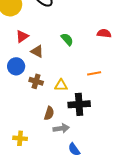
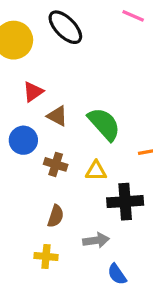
green semicircle: (67, 39) -> (104, 124), moved, size x1.6
brown semicircle: (49, 113) -> (56, 216), moved
yellow cross: (20, 138) -> (46, 256), moved

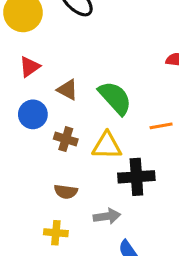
red triangle: (33, 92) -> (30, 67), moved
yellow triangle: (96, 171) -> (107, 146), size x1.4
brown semicircle: (56, 216) -> (66, 192), turned 80

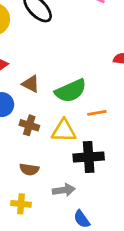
green semicircle: (115, 98) -> (71, 91), turned 108
orange line: (161, 126) -> (97, 113), moved

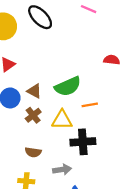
brown triangle: (31, 84) -> (34, 91), moved
brown cross: (29, 125) -> (33, 115), turned 35

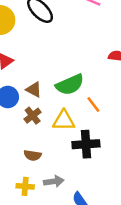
orange line: (90, 105) -> (93, 104), turned 63
gray arrow: (62, 170) -> (54, 181), moved

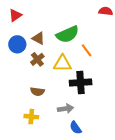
gray arrow: (54, 181) -> (65, 109), moved

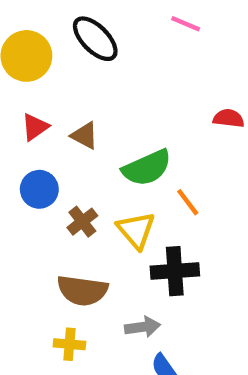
brown triangle: (38, 38) -> (84, 136), moved
yellow triangle: (62, 63) -> (136, 230), turned 48
brown semicircle: (37, 92) -> (82, 290), size x1.6

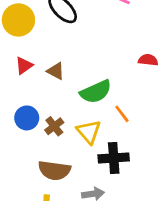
blue circle: (39, 189) -> (27, 118), moved

